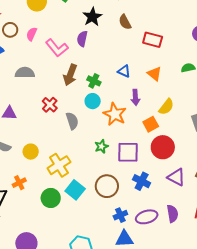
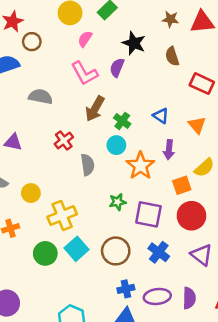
black star: (92, 17) -> (134, 43), turned -30
pink semicircle: (32, 34) -> (85, 39), moved

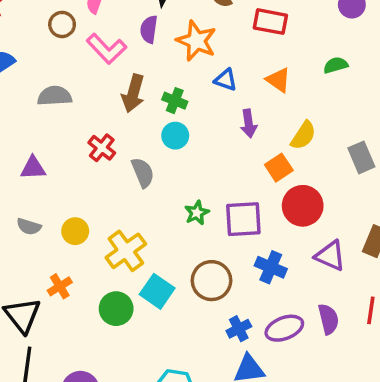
brown circle: (32, 42) -> (62, 24), moved
orange star: (140, 166) -> (196, 41), moved

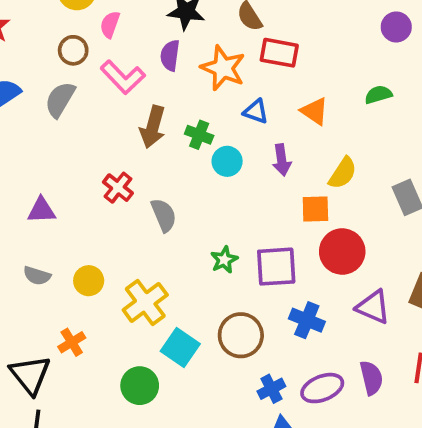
red rectangle: (270, 22) -> (279, 53), moved
gray semicircle: (55, 96) -> (60, 100), moved, turned -56
cyan circle: (175, 136) -> (227, 161), moved
orange square: (279, 168) -> (315, 209), turned 32
green circle: (116, 309) -> (140, 386), moved

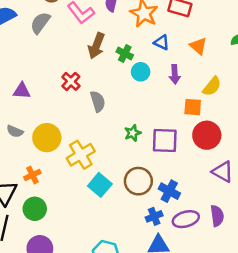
yellow circle: (89, 281) -> (47, 138), size x1.5
blue cross: (307, 320) -> (169, 191), moved
green circle: (140, 386) -> (35, 209), moved

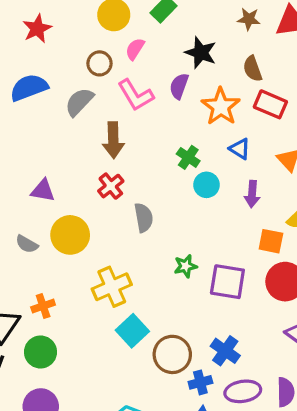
brown arrow: (96, 46) -> (113, 140), moved, turned -30
yellow circle: (47, 138) -> (70, 235), moved
brown circle: (138, 181) -> (172, 354), moved

